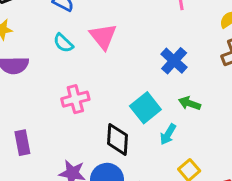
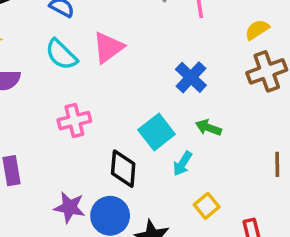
pink triangle: (103, 36) -> (108, 47), turned 32
cyan semicircle: (63, 43) -> (61, 55), size x1.4

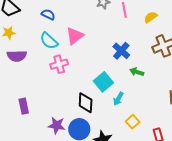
yellow semicircle: (257, 30) -> (151, 17), moved
pink cross: (74, 121) -> (59, 64), moved
green arrow: (208, 128) -> (137, 72), moved

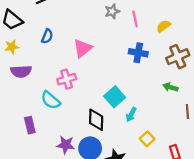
blue semicircle: (48, 14) -> (47, 36), moved, turned 88
cyan semicircle: (49, 41) -> (51, 100), moved
blue cross: (121, 51) -> (138, 53), moved, turned -30
green arrow: (137, 72) -> (170, 87), moved

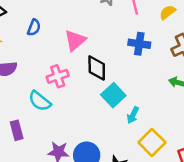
black diamond: (96, 120) -> (97, 68), moved
yellow square: (147, 139) -> (152, 142), size x1.5

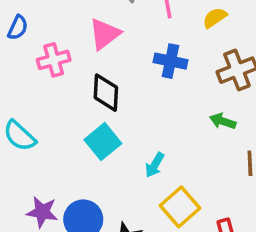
pink triangle: (75, 40) -> (105, 34), moved
pink cross: (58, 76) -> (54, 60), moved
cyan square: (113, 95) -> (103, 142), moved

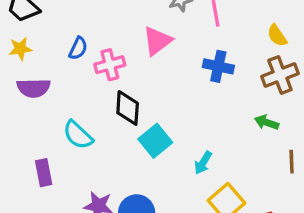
yellow semicircle: (215, 18) -> (277, 36), moved, turned -90
blue semicircle: (18, 28) -> (78, 48), moved
black diamond: (106, 93) -> (128, 108), moved

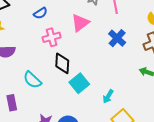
blue semicircle: (78, 48) -> (40, 13), moved, turned 32
blue cross: (218, 66) -> (117, 38), turned 30

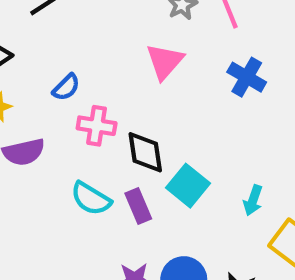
blue semicircle: (40, 13) -> (66, 87), moved
pink cross: (52, 37) -> (97, 126), moved, turned 36
purple rectangle: (12, 103) -> (138, 206), moved

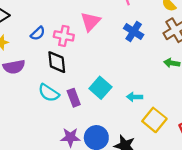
pink cross: (97, 126) -> (64, 36), moved
black diamond: (145, 152) -> (57, 62), moved
cyan arrow: (253, 200) -> (135, 97), turned 70

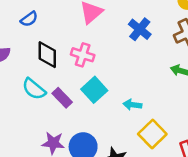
pink cross: (64, 36) -> (83, 55), moved
purple rectangle: (74, 98) -> (62, 98), turned -30

